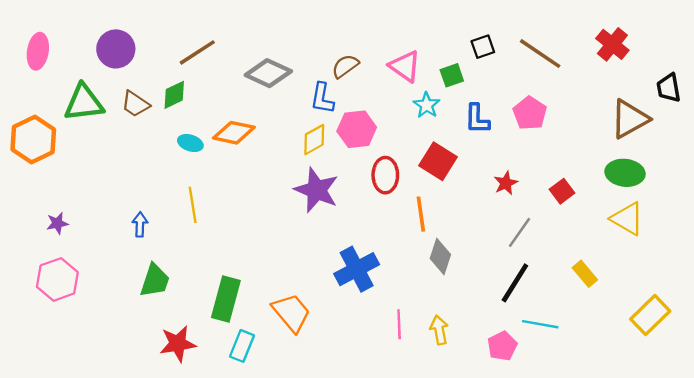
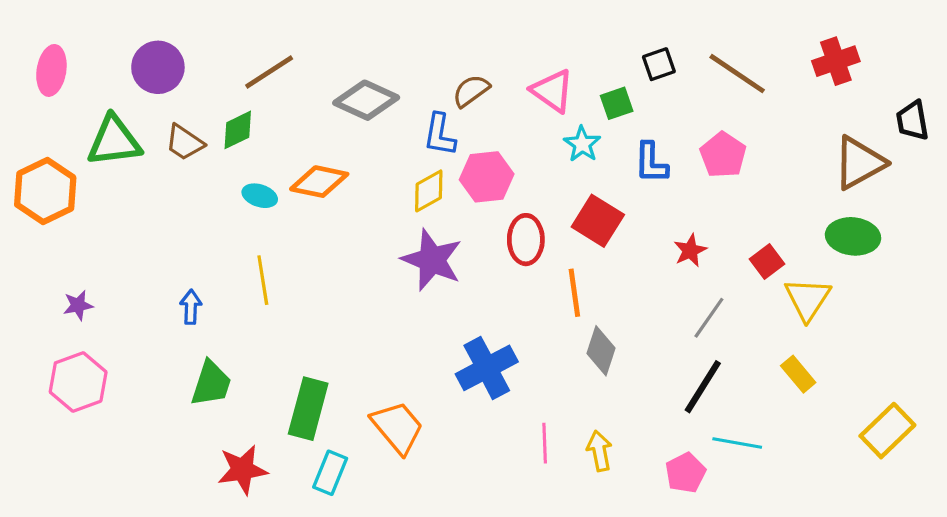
red cross: (612, 44) -> (836, 61), turned 32
yellow triangle: (627, 219) -> (808, 299), moved, turned 33

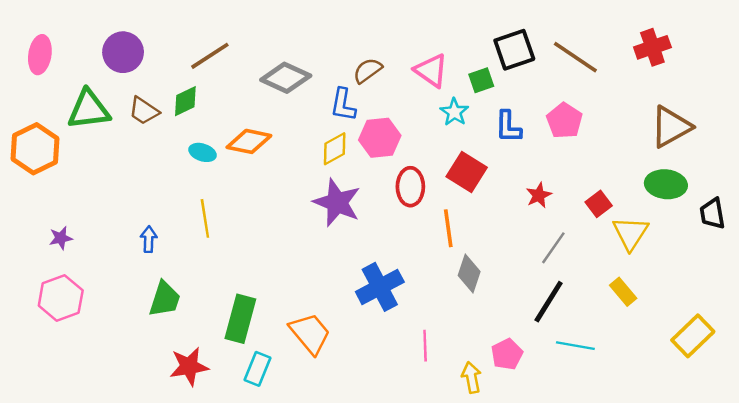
black square: (659, 64) -> (514, 50), size x1.6
black trapezoid: (912, 121) -> (712, 214), moved
yellow arrow: (599, 451) -> (471, 377), moved
pink pentagon: (686, 473) -> (507, 354), moved

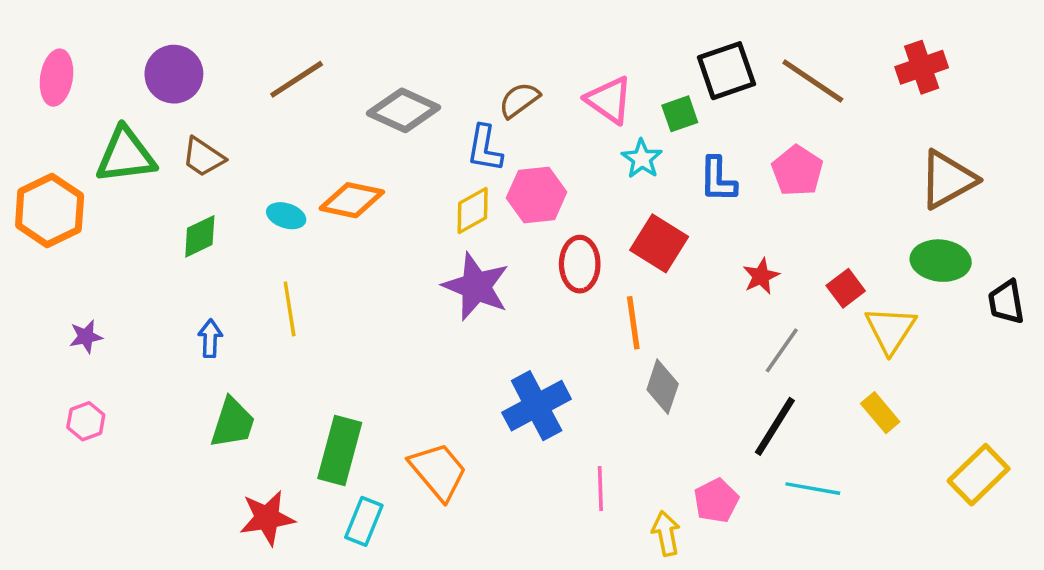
green diamond: (185, 101) -> (200, 236), moved
pink hexagon: (61, 298) -> (86, 421), size x0.6

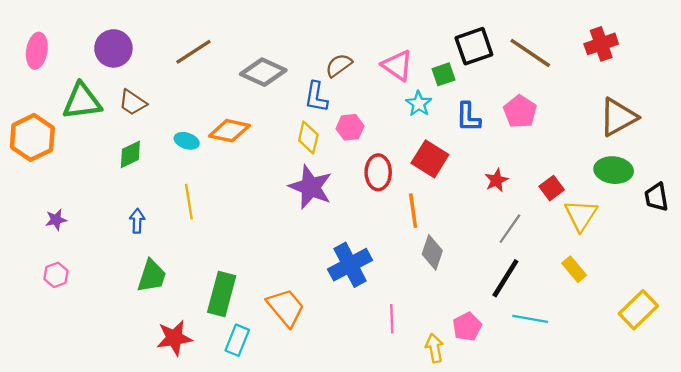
pink hexagon: (537, 195) -> (350, 127), size x0.7
yellow diamond: (473, 211) -> (308, 137), turned -48

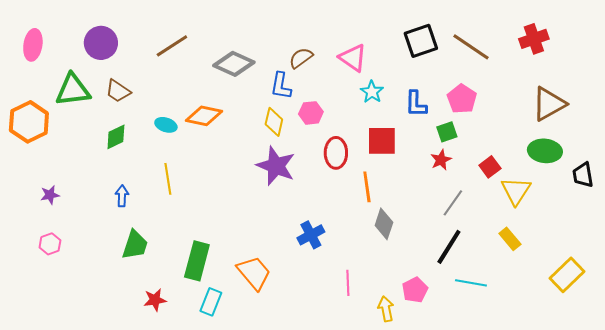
green square: (443, 74) -> (447, 132), moved
red square: (430, 159) -> (382, 141), turned -32
blue cross: (350, 265) -> (311, 235), size x0.7
red star: (174, 338) -> (155, 300), size x0.7

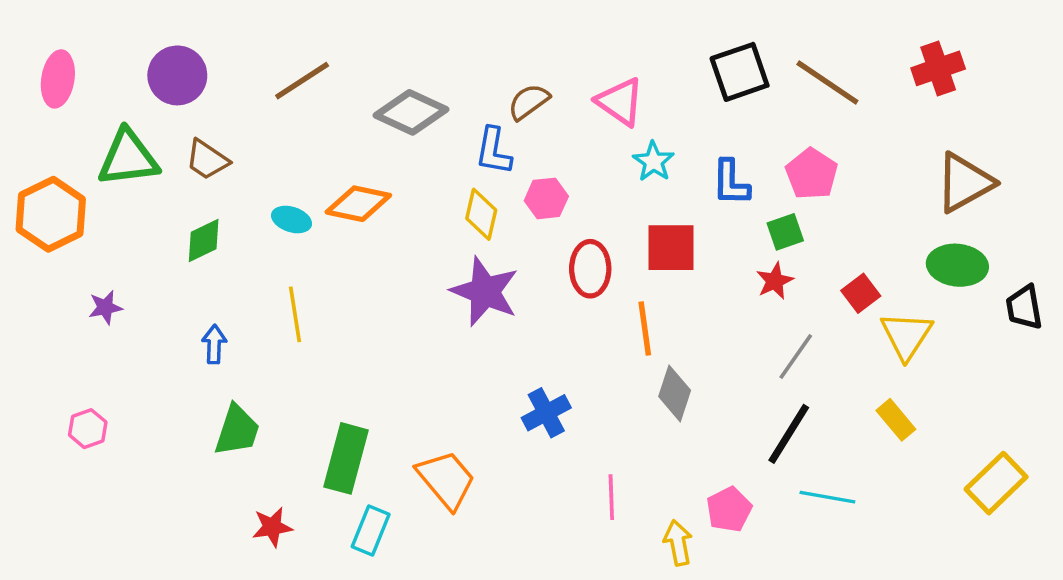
purple star: (50, 195) -> (105, 307), moved

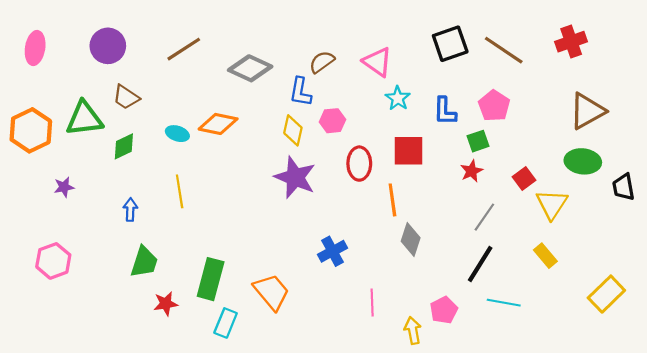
green triangle: (128, 158) -> (84, 119), moved
pink hexagon: (88, 429) -> (53, 261), size x1.5
red star: (272, 527) -> (166, 304), moved

